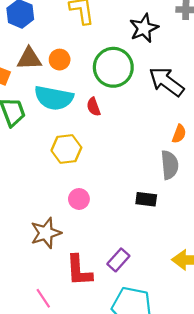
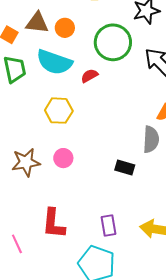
red semicircle: (94, 107) -> (89, 76), turned 72
brown star: (46, 233) -> (26, 162), moved
purple rectangle: (118, 260) -> (108, 226), moved, turned -60

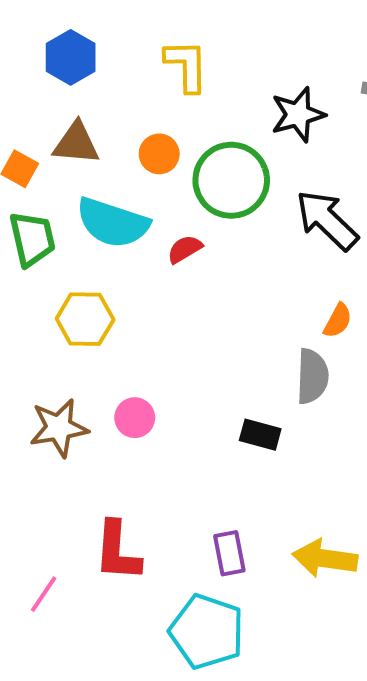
orange circle: (65, 28) -> (159, 154), moved
yellow hexagon: (59, 111) -> (85, 319), moved
pink line: (17, 244) -> (44, 594), turned 60

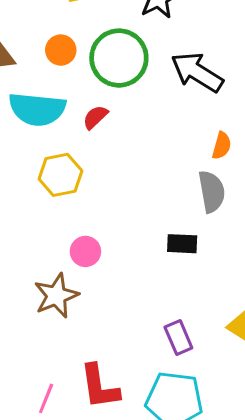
yellow hexagon: (85, 319) -> (60, 175), moved
brown star: (59, 428) -> (56, 296), moved
red L-shape: (117, 551) -> (99, 387), moved

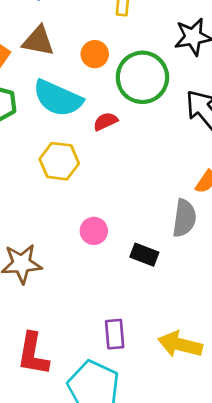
pink circle: (85, 251) -> (94, 231), moved

